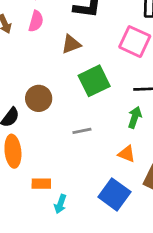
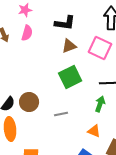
brown triangle: (71, 44) -> (69, 46), moved
brown circle: (39, 98) -> (29, 102), moved

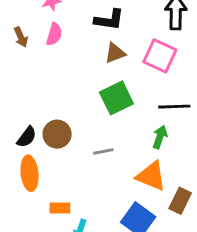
orange triangle: (94, 131) -> (151, 176), size x1.6

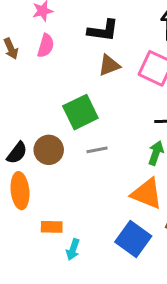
green square: (116, 98) -> (80, 112), moved
gray line: (103, 151) -> (97, 150), moved

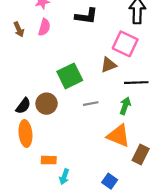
brown triangle: (109, 65) -> (109, 65), moved
gray line: (97, 150) -> (91, 104), moved
blue square: (133, 239) -> (110, 181), moved, size x0.6

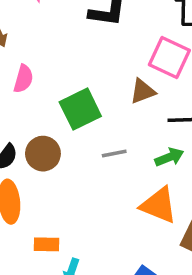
pink semicircle: (44, 27) -> (23, 79), moved
green arrow: (125, 106) -> (169, 157), turned 49

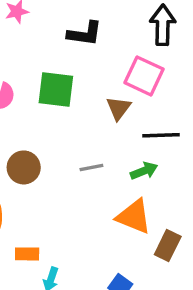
brown triangle: (143, 91) -> (119, 108), turned -32
green square: (80, 109) -> (56, 89), moved, turned 33

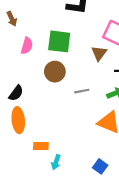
brown circle: (24, 167) -> (55, 72), moved

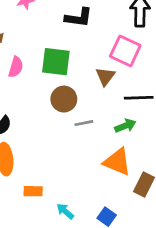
brown circle: (55, 72) -> (64, 99), moved
cyan arrow: (56, 162) -> (65, 211), moved, turned 112

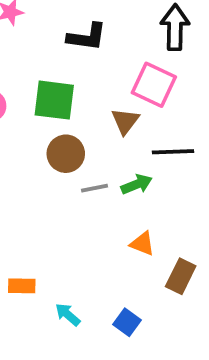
green arrow: (125, 126) -> (137, 184), moved
orange triangle: (117, 162) -> (142, 244), size x0.6

